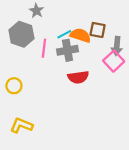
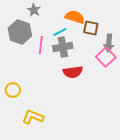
orange semicircle: (80, 35) -> (75, 17), moved
yellow circle: (14, 86) -> (13, 90), moved
yellow L-shape: (21, 125) -> (33, 117), moved

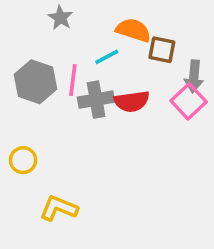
gray hexagon: (20, 32) -> (35, 82), moved
gray cross: (63, 47) -> (96, 100), moved
red semicircle: (73, 72) -> (132, 101), moved

